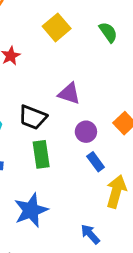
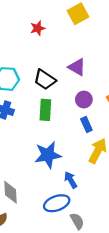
blue star: (31, 210) -> (48, 155), moved

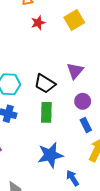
red star: (38, 28) -> (38, 23), moved
purple triangle: (77, 67) -> (75, 71), turned 42

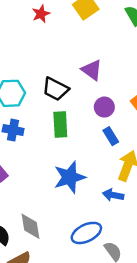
purple triangle: (75, 71) -> (92, 70), turned -30
blue arrow: (73, 178) -> (113, 195), moved, turned -42

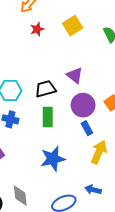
black trapezoid: (56, 89) -> (45, 89), turned 135
purple circle: (104, 107) -> (83, 105), size x1.5
blue arrow: (113, 195) -> (93, 190), moved

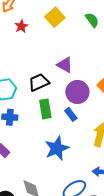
blue rectangle: (87, 128) -> (71, 114), moved

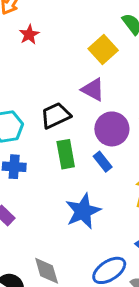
yellow square: (55, 17) -> (103, 49), moved

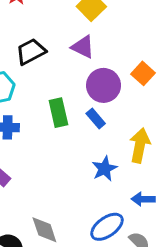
black trapezoid: (56, 116) -> (31, 52), moved
blue star: (83, 211) -> (105, 169), moved, size x0.7

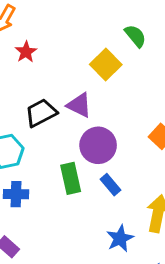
purple triangle: (83, 47) -> (79, 105), moved
purple circle: (104, 85) -> (98, 145), moved

